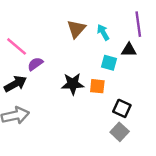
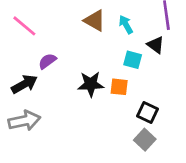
brown triangle: (76, 29) -> (95, 21), turned -42
pink line: (17, 46) -> (24, 26), moved
black triangle: (129, 50) -> (156, 45), turned 35

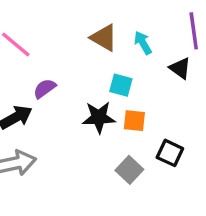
cyan square: (133, 60) -> (121, 85), moved
gray square: (145, 140) -> (129, 170), moved

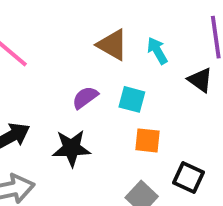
purple semicircle: (45, 89) -> (85, 98), moved
black star: (99, 117) -> (71, 148), moved

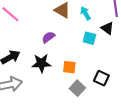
cyan square: (132, 99) -> (89, 38), moved
orange square: (148, 140) -> (69, 67), moved

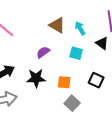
cyan square: (89, 38) -> (76, 53), moved
black square: (101, 78) -> (96, 80), moved

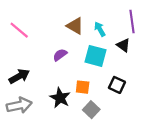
cyan square: (76, 53) -> (95, 56), size x1.5
black star: (36, 78) -> (60, 98), moved, turned 30

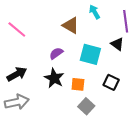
cyan arrow: (100, 29) -> (95, 12), moved
black star: (60, 98) -> (54, 78), moved

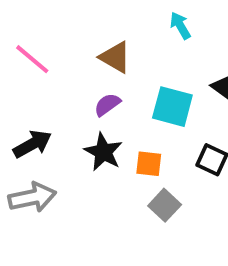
brown triangle: (71, 25) -> (115, 57), moved

